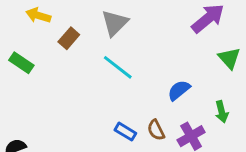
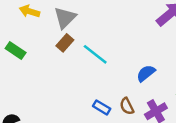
gray triangle: (115, 23) -> (65, 18), moved
brown rectangle: (69, 38) -> (65, 43), moved

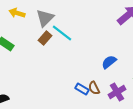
cyan line: (95, 54) -> (62, 33), moved
blue rectangle: (102, 107) -> (82, 89), moved

